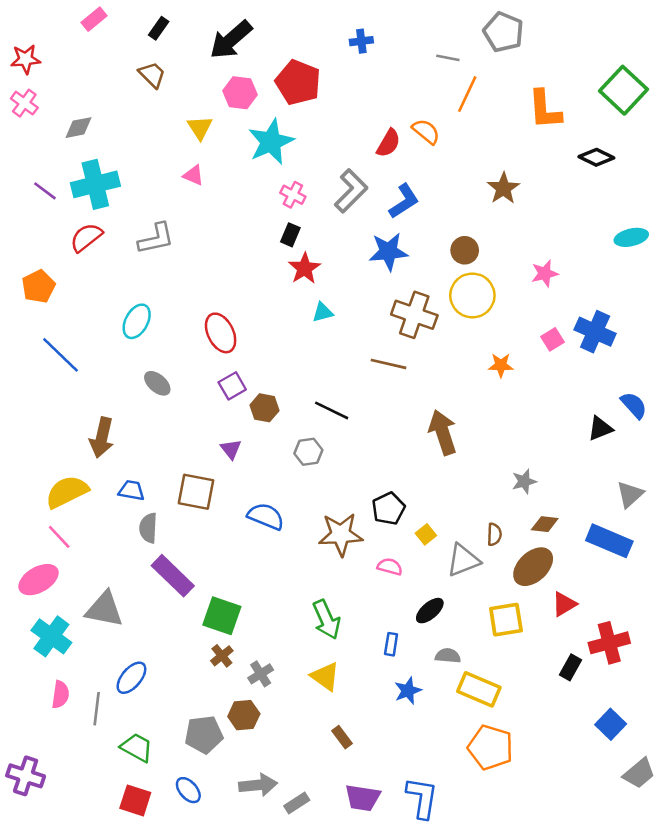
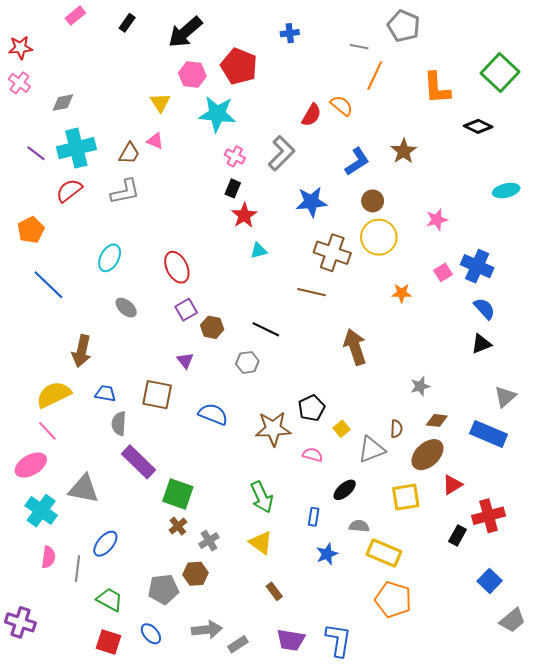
brown trapezoid: (152, 75) -> (129, 153), moved, turned 75
cyan star: (271, 142) -> (217, 114), turned 30
blue L-shape: (404, 201) -> (357, 162), moved
blue semicircle: (634, 405) -> (484, 309), moved

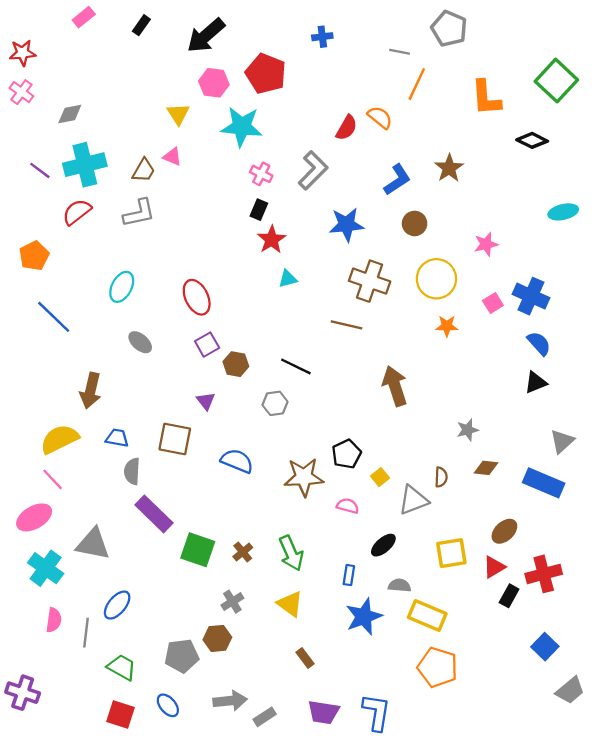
yellow circle: (379, 237) -> (436, 279), moved
brown ellipse: (427, 455) -> (504, 531), moved, size x0.7
red triangle: (452, 485) -> (494, 567), moved
brown cross: (178, 526) -> (243, 552), moved
blue star: (327, 554) -> (364, 617), size x1.5

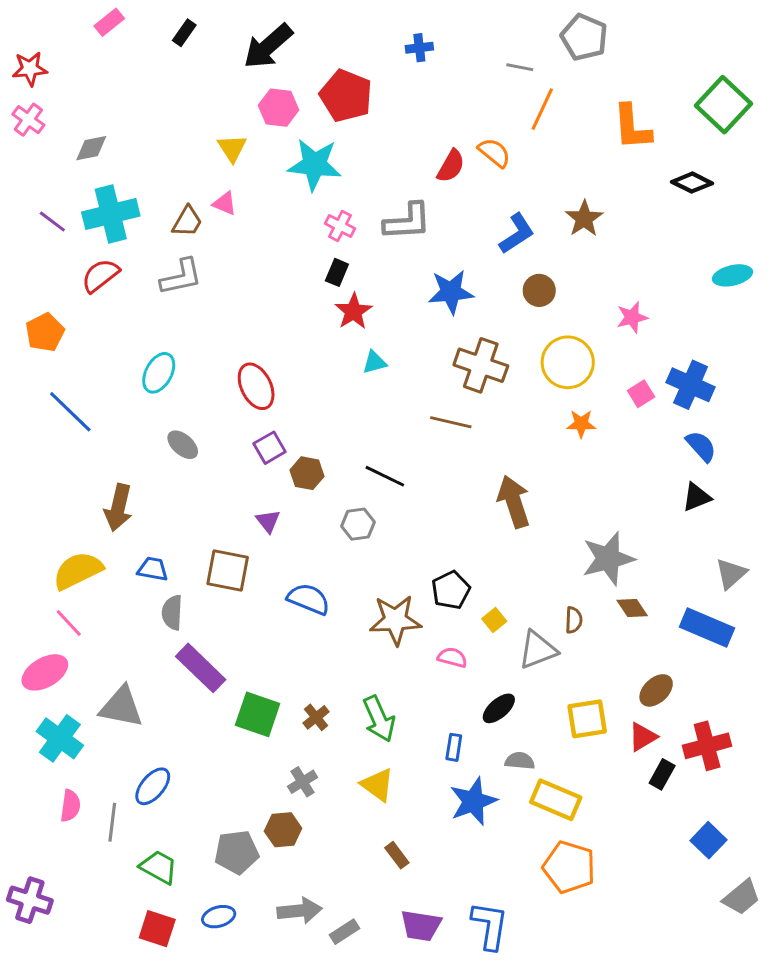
gray L-shape: (313, 170) -> (407, 222), turned 42
gray star: (468, 430) -> (608, 559), size x1.8
brown diamond: (486, 468) -> (632, 608), turned 50
blue ellipse: (168, 705) -> (219, 917), turned -65

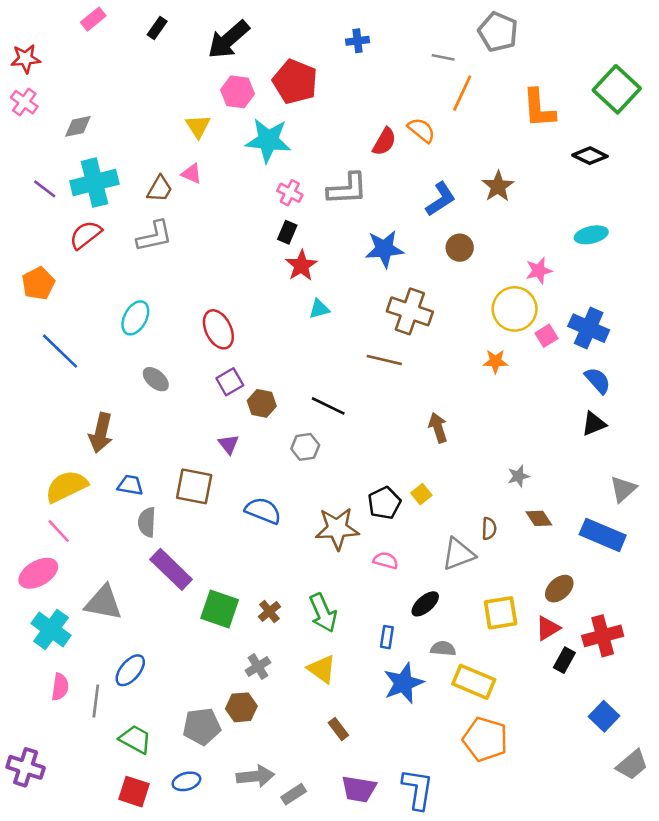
cyan ellipse: (732, 275) -> (591, 235), moved
yellow circle: (568, 362) -> (515, 309), moved
brown arrow: (514, 502) -> (438, 428), size x0.7
gray star: (608, 559) -> (518, 476), size x0.5
yellow square: (494, 620) -> (421, 494), moved

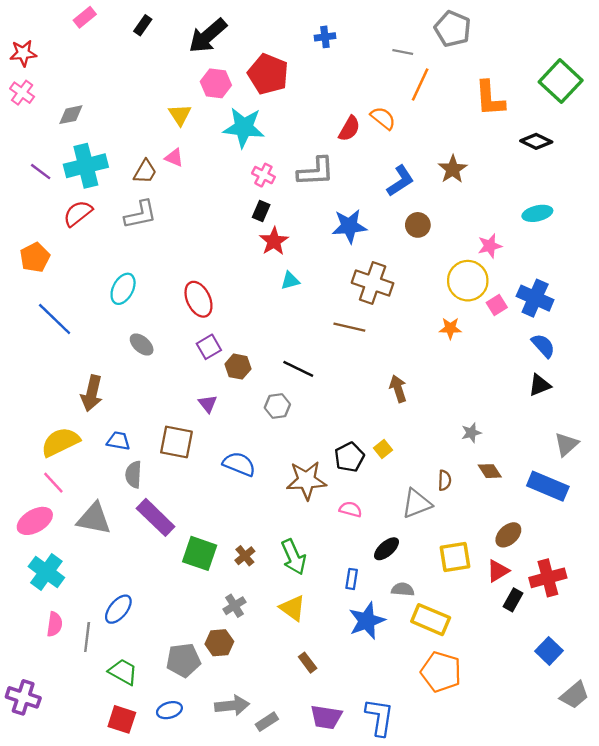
gray triangle: (103, 603) -> (94, 519), moved

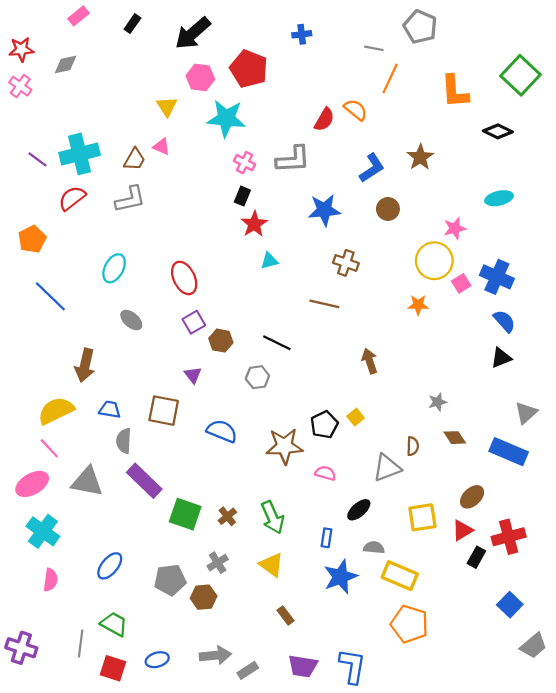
gray diamond: (71, 115) -> (66, 64), moved
brown cross: (373, 283) -> (346, 263), size x0.7
gray line: (87, 637) -> (81, 643), moved
gray pentagon: (183, 660) -> (170, 580), moved

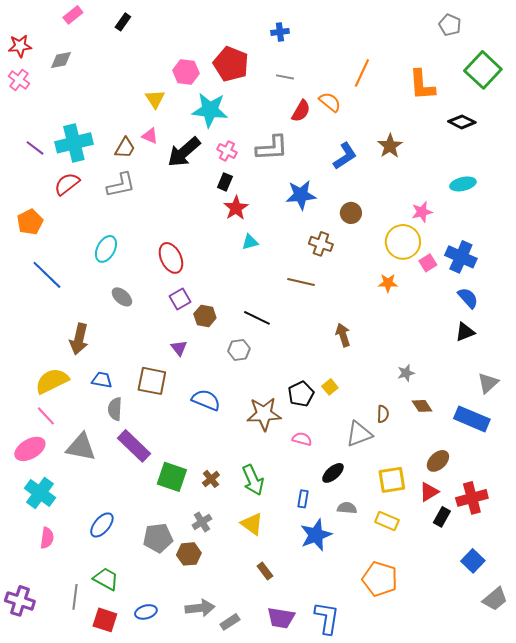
gray pentagon: (420, 27) -> (450, 25), moved, size x0.7
black arrow: (193, 33) -> (184, 152), moved
gray line: (374, 48) -> (285, 77), moved
brown circle: (388, 209) -> (351, 213), moved
yellow rectangle: (400, 576) -> (387, 521), moved, size x0.7

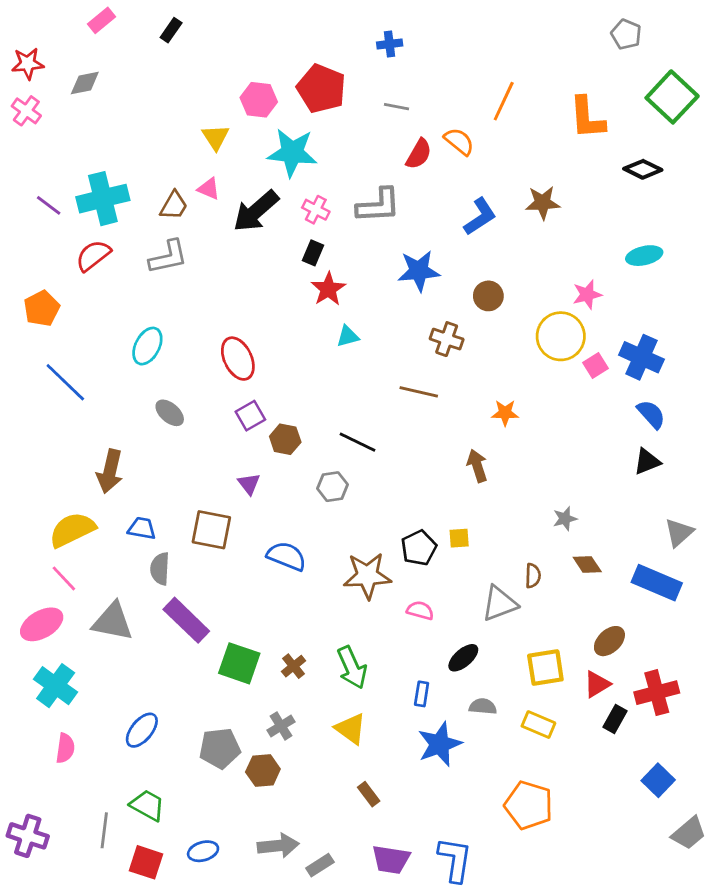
brown star: (390, 146) -> (543, 203), turned 30
orange star: (388, 283) -> (505, 413), moved
yellow square: (330, 387) -> (459, 538), turned 35

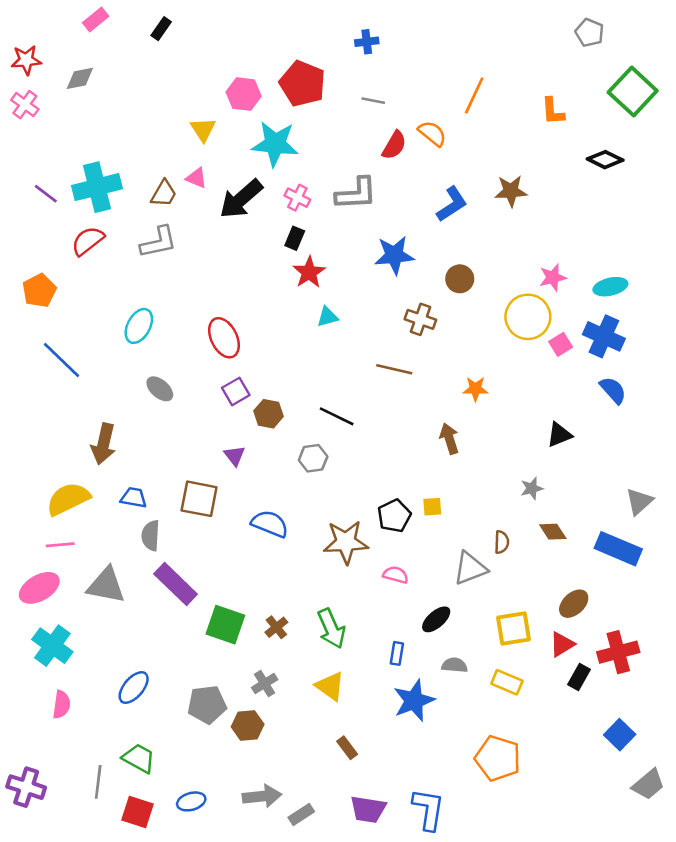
orange L-shape: (587, 118) -> (553, 111), size x0.7
cyan ellipse: (644, 256) -> (610, 287), moved
black triangle: (647, 462) -> (559, 435), moved
pink line: (64, 578) -> (60, 545), turned -52

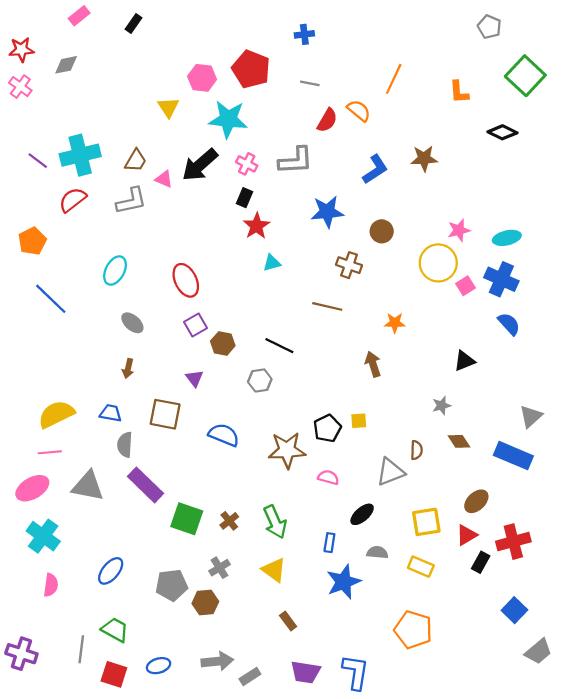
pink triangle: (196, 178) -> (164, 179), moved
brown arrow: (103, 444) -> (128, 368), moved, size x0.6

